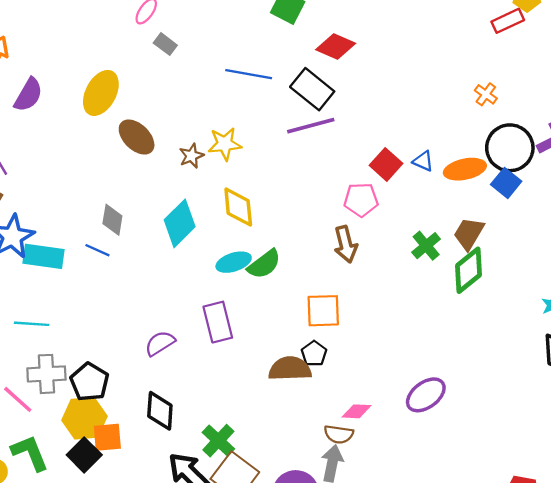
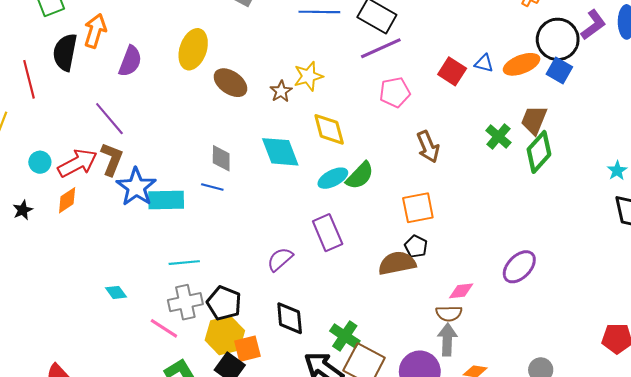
pink pentagon: (361, 200) -> (395, 92), moved
cyan diamond: (180, 223) -> (280, 152), turned -57
cyan line: (32, 324) -> (184, 263), moved

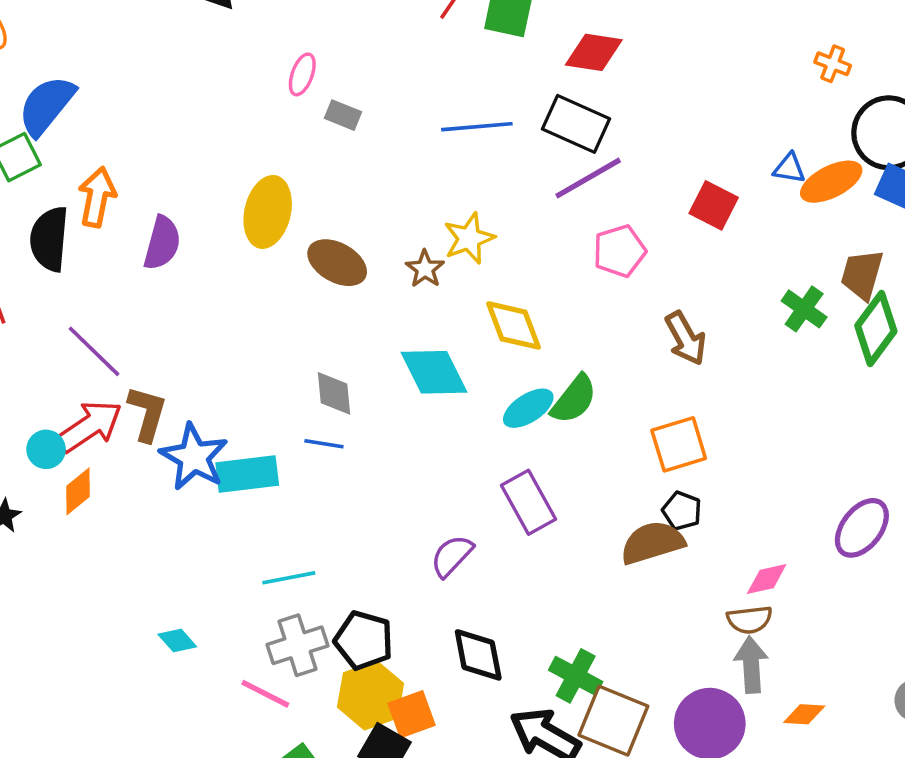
blue triangle: (484, 63) -> (789, 168), moved
purple line: (109, 119) -> (94, 351), moved
cyan circle: (40, 162) -> (46, 449), moved

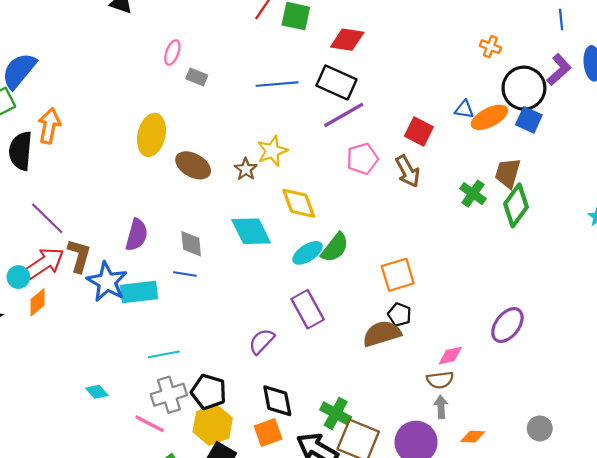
purple semicircle: (162, 243) -> (137, 235), moved
brown arrow: (686, 338) -> (408, 171), moved
gray arrow: (751, 665) -> (441, 407), size x0.7
orange square: (411, 714) -> (268, 433), moved

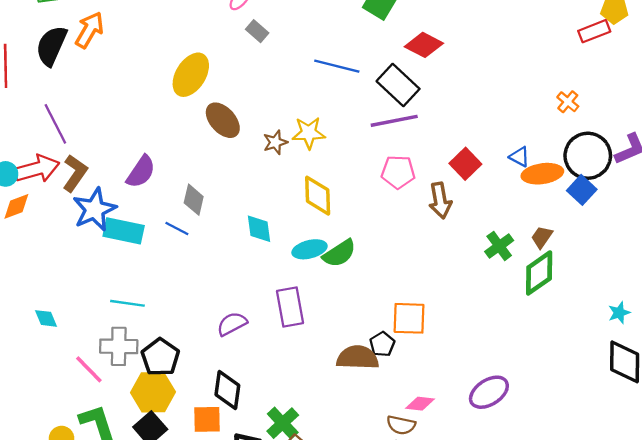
brown trapezoid: (508, 173) -> (542, 237), size x0.7
cyan diamond: (251, 231) -> (259, 229), moved, size x0.7
orange square: (398, 275) -> (409, 318), moved

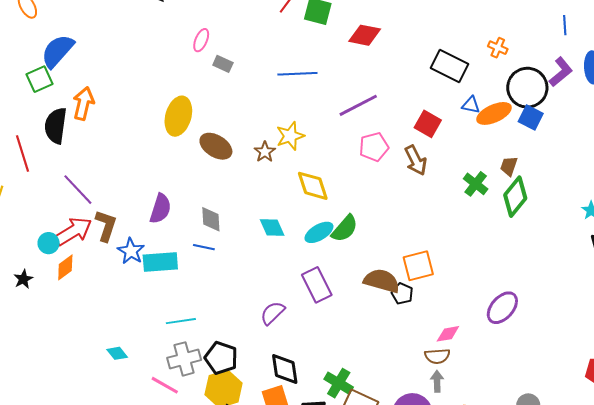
black rectangle: (398, 85) -> (450, 66), moved
blue star: (94, 209) -> (131, 251), size x0.7
brown semicircle: (358, 358) -> (382, 281), moved, turned 30

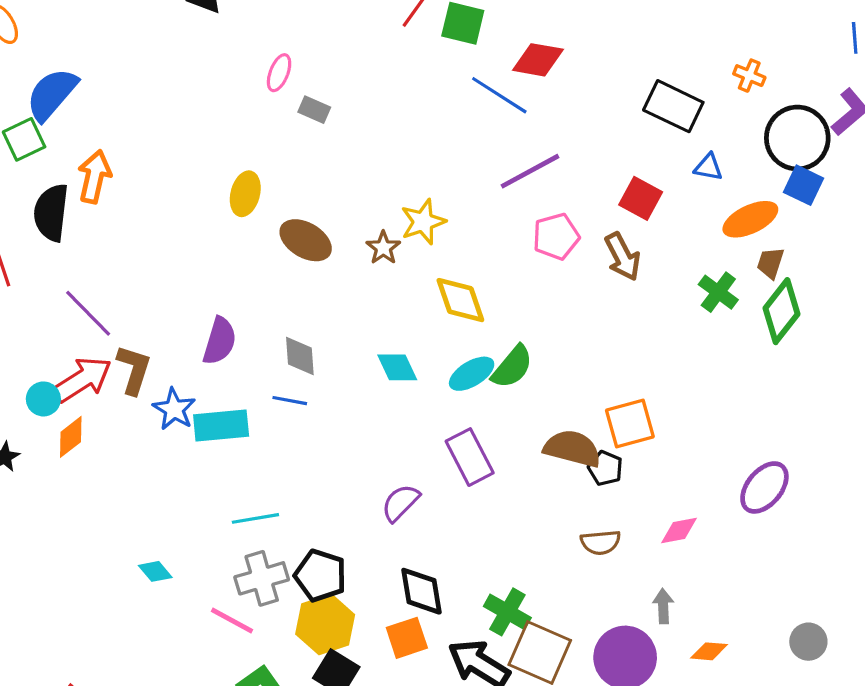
blue line: (297, 74) -> (499, 95), moved, turned 36
orange ellipse: (494, 113) -> (750, 219), moved
yellow ellipse: (178, 116) -> (245, 194), size x0.7
brown semicircle: (437, 356) -> (601, 542), moved

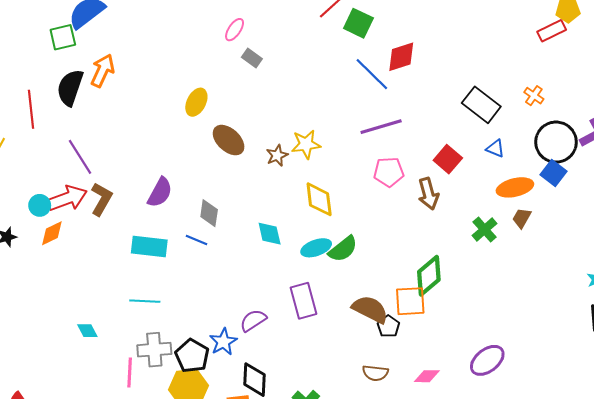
red diamond: (538, 60) -> (401, 57), turned -40
green diamond: (781, 311) -> (429, 276), moved
blue star: (174, 409) -> (223, 342), moved
cyan line: (255, 518) -> (145, 301), moved
pink line: (232, 621) -> (130, 372), turned 52

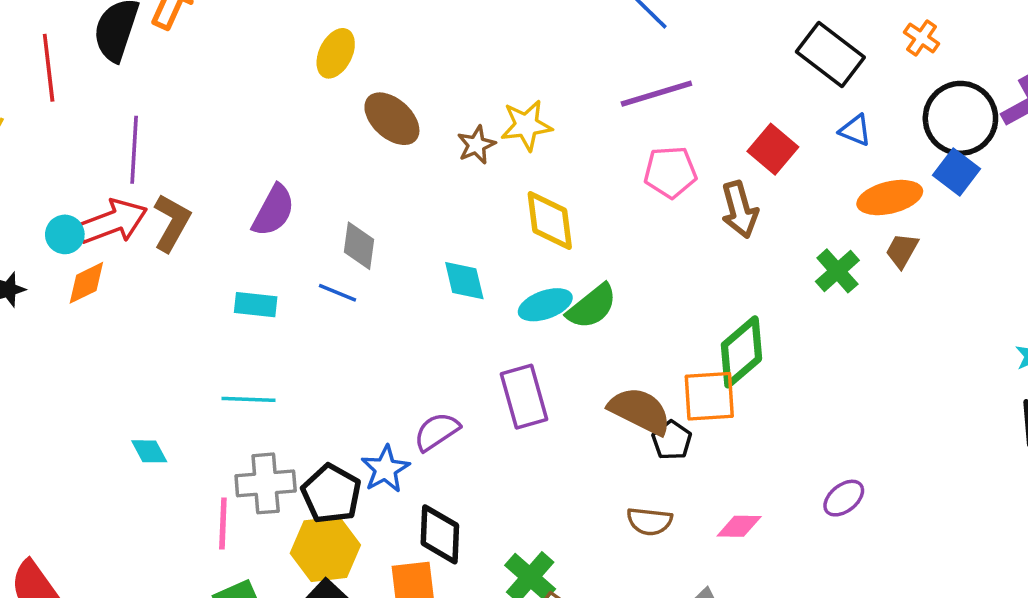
purple line: (80, 157) -> (134, 150), turned 36
cyan rectangle: (149, 247) -> (256, 305), size x0.7
purple ellipse: (487, 360) -> (844, 498), size x0.7

